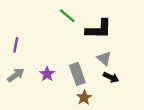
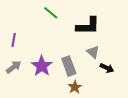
green line: (67, 16) -> (51, 13), moved
purple star: (47, 74) -> (42, 66), size x1.5
black arrow: (111, 77) -> (107, 68), moved

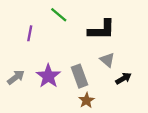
purple line: (14, 40) -> (30, 33), moved
black arrow: (107, 68) -> (123, 78), turned -56

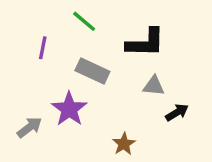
gray triangle: (107, 60) -> (154, 86), turned -35
gray rectangle: (80, 76) -> (92, 71), moved, turned -45
gray arrow: (16, 77) -> (29, 127), moved

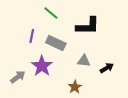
purple line: (43, 48) -> (32, 36), moved
gray triangle: (154, 86) -> (84, 61), moved

